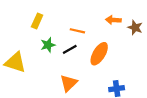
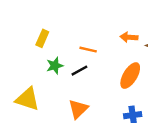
orange ellipse: (99, 54) -> (130, 76), moved
yellow triangle: (15, 62) -> (27, 99), moved

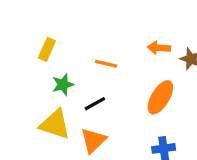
black line: (79, 71) -> (95, 104), moved
yellow triangle: (27, 99) -> (55, 124), moved

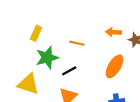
green star: (63, 85) -> (47, 58), size x1.5
yellow triangle: (55, 124) -> (28, 84), moved

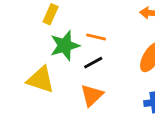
orange line: (77, 43) -> (96, 37), moved

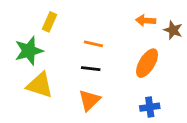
green star: (65, 46) -> (29, 51), moved
black line: (93, 63) -> (91, 69), turned 36

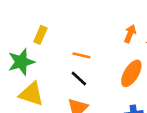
orange arrow: (146, 21) -> (130, 34), turned 108
black line: (91, 69) -> (79, 79), turned 36

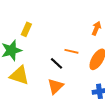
orange line: (81, 55) -> (71, 51), moved

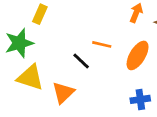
orange triangle: (55, 86) -> (63, 93), moved

